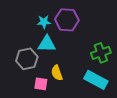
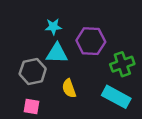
purple hexagon: (67, 20) -> (91, 41), moved
pink square: (41, 84) -> (31, 107), moved

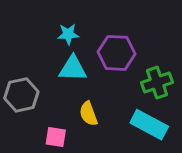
gray hexagon: (33, 71) -> (21, 95), moved
pink square: (31, 107) -> (56, 137), moved

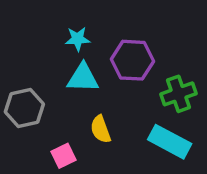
pink square: (56, 137) -> (63, 156), turned -35

